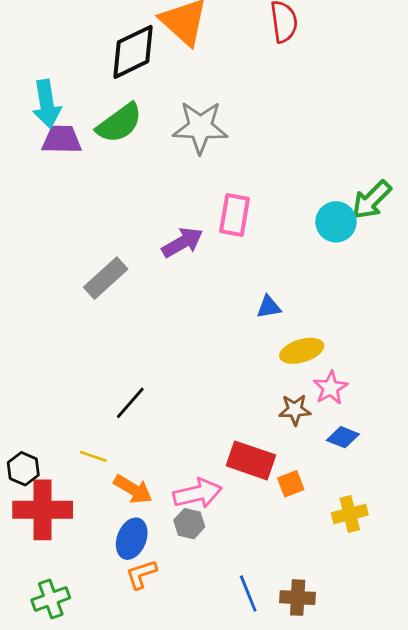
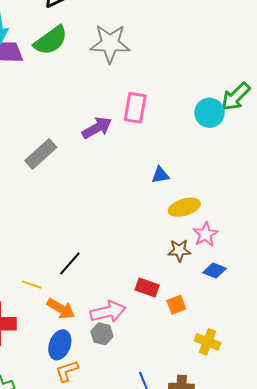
black line: (130, 403) -> (70, 263), moved
red rectangle: (251, 460) -> (147, 288), size x0.7
yellow cross: (350, 514) -> (207, 342), moved, turned 35

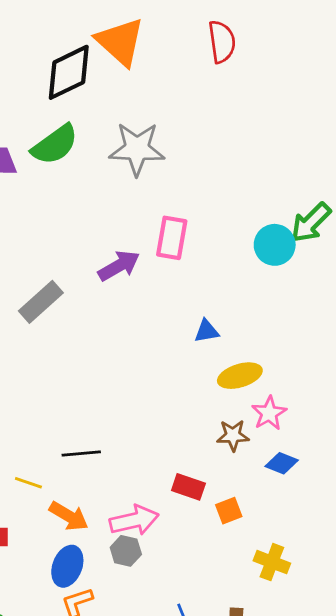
black line: (70, 263) -> (81, 454), turned 44

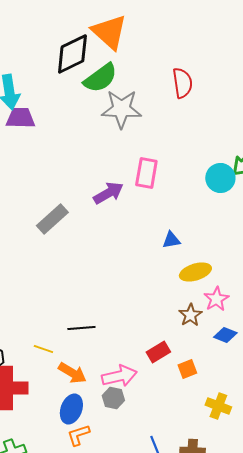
red semicircle: (222, 42) -> (182, 83), moved
green semicircle: (55, 145) -> (100, 78), moved
brown star: (233, 435) -> (190, 315), turned -30
red rectangle: (188, 487) -> (158, 352), turned -50

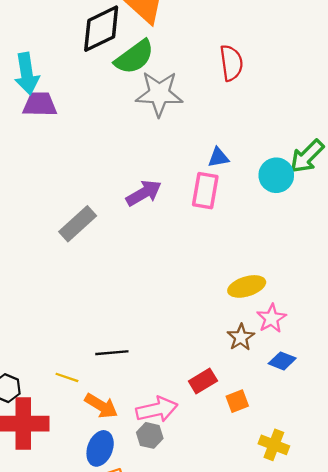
pink rectangle: (146, 173) -> (205, 191), moved
blue triangle: (171, 240) -> (218, 158), moved

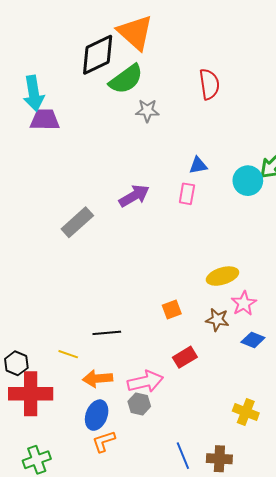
gray star: (159, 94) -> (147, 111), size x0.6
pink rectangle: (205, 191) -> (187, 194), size x0.7
brown star: (241, 337) -> (217, 320), turned -30
orange square: (237, 401) -> (172, 310), moved
orange arrow: (101, 406) -> (98, 379), turned 144

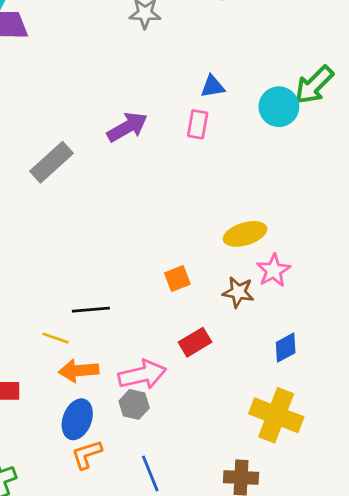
blue diamond: (253, 340) -> (286, 348), moved, turned -50
yellow line: (68, 354) -> (56, 338), moved
yellow cross: (246, 412) -> (276, 415), size x1.5
blue line: (183, 456) -> (150, 473), moved

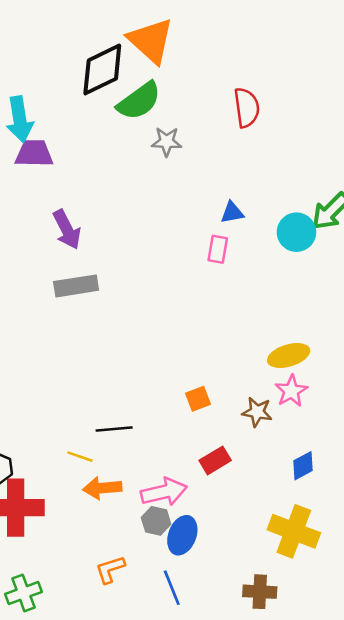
purple arrow: (127, 127) -> (67, 230), moved, turned 93
gray rectangle: (52, 162) -> (76, 286), turned 33
yellow ellipse: (245, 234) -> (289, 356), moved
blue ellipse: (77, 419) -> (182, 535), moved

